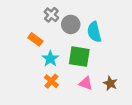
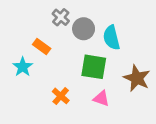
cyan star: (50, 59) -> (23, 67), moved
brown star: (110, 83) -> (137, 78), moved, size x1.5

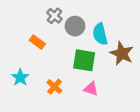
cyan star: (23, 67) -> (20, 77), moved
brown star: (137, 78) -> (122, 53), moved

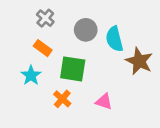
gray cross: (54, 16) -> (45, 18), moved
green square: (84, 60) -> (73, 69), moved
cyan star: (20, 77) -> (31, 75), moved

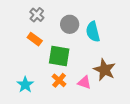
brown star: (139, 61) -> (105, 70), moved
cyan star: (31, 75) -> (25, 85), moved
orange cross: (62, 99) -> (59, 80), moved

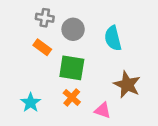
gray cross: (37, 15) -> (45, 18), turned -32
gray circle: (70, 24) -> (73, 29), moved
pink triangle: (84, 82) -> (103, 110), moved

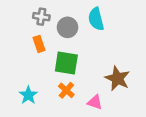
cyan semicircle: (113, 38) -> (96, 19), moved
orange rectangle: (42, 47) -> (39, 44), turned 35

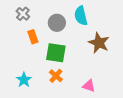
gray cross: (41, 17) -> (23, 14), moved, turned 32
brown star: (117, 78) -> (99, 43), moved
pink triangle: (95, 102) -> (89, 86), moved

